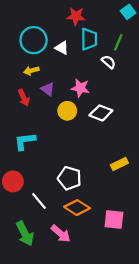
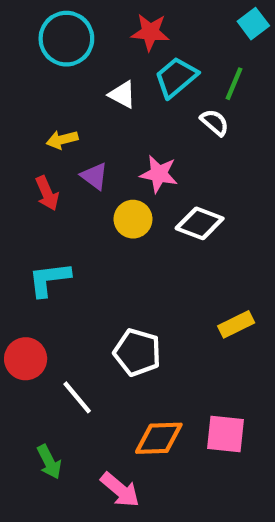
cyan trapezoid: (89, 39) -> (176, 77), turned -130
cyan circle: (34, 40) -> (66, 39), moved
orange diamond: (77, 208) -> (159, 438), moved, turned -35
green arrow: (25, 234) -> (49, 462), size x0.7
pink arrow: (61, 234) -> (120, 490), moved

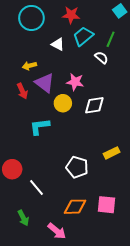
purple triangle: (94, 176) -> (45, 83), size x1.5
white diamond: (200, 223) -> (94, 105), turned -30
cyan L-shape: (49, 279) -> (40, 127), moved
white pentagon: (137, 352) -> (77, 167), moved

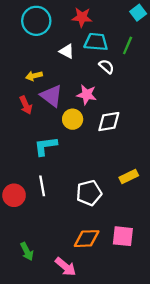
cyan trapezoid: (83, 36) -> (96, 42), turned 45
white semicircle: (101, 58) -> (107, 66), moved
white pentagon: (77, 167) -> (89, 193), turned -30
white line: (36, 187) -> (42, 186), moved, turned 30

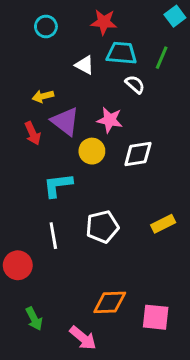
cyan circle: (36, 21) -> (46, 26), size x0.6
white pentagon: (89, 193) -> (102, 227), moved
red circle: (14, 195) -> (18, 265), moved
pink square: (123, 236) -> (156, 317), moved

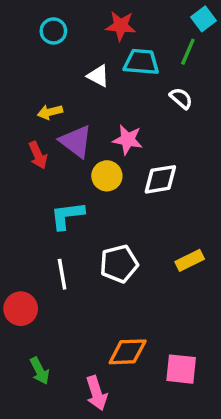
green line: (162, 58) -> (188, 52), moved
white semicircle: (135, 84) -> (181, 98), moved
pink arrow: (83, 338) -> (97, 393), turned 32

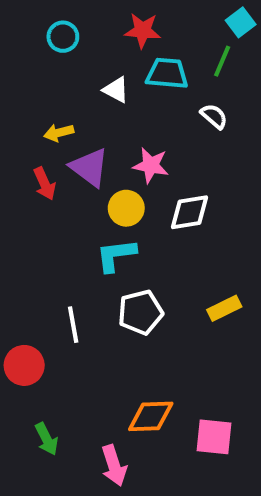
cyan L-shape: (67, 216) -> (116, 255), moved

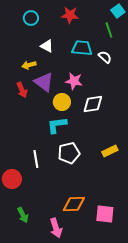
green line: (222, 61) -> (109, 30), turned -42
cyan trapezoid: (167, 73) -> (82, 48), moved
white triangle: (116, 90) -> (47, 46), moved

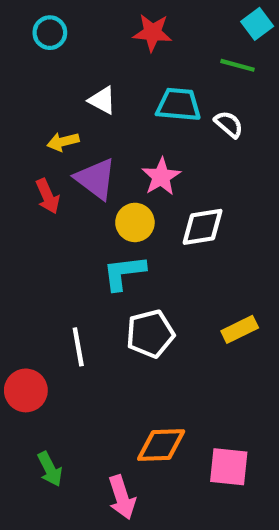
cyan circle: (31, 18) -> (50, 33), moved
green line: (109, 30) -> (237, 65), turned -56
pink star: (74, 81) -> (161, 177), turned 30

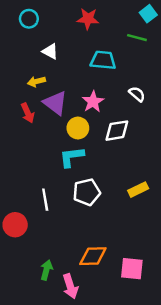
white triangle: (102, 100) -> (50, 51), moved
white semicircle: (229, 124) -> (137, 94), moved
green arrow: (50, 469) -> (46, 270), moved, turned -138

